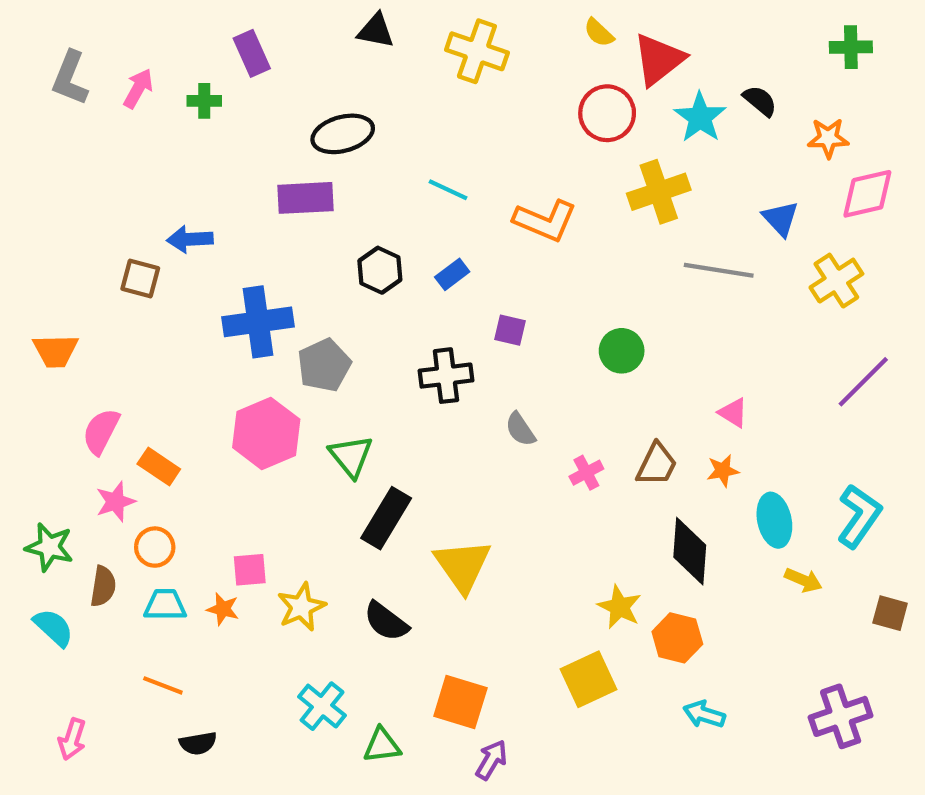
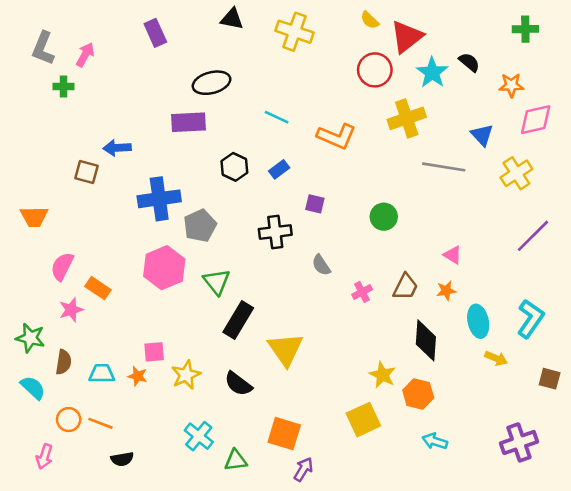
green cross: (204, 101) -> (63, 87), moved
orange circle: (155, 547) -> (69, 420), moved

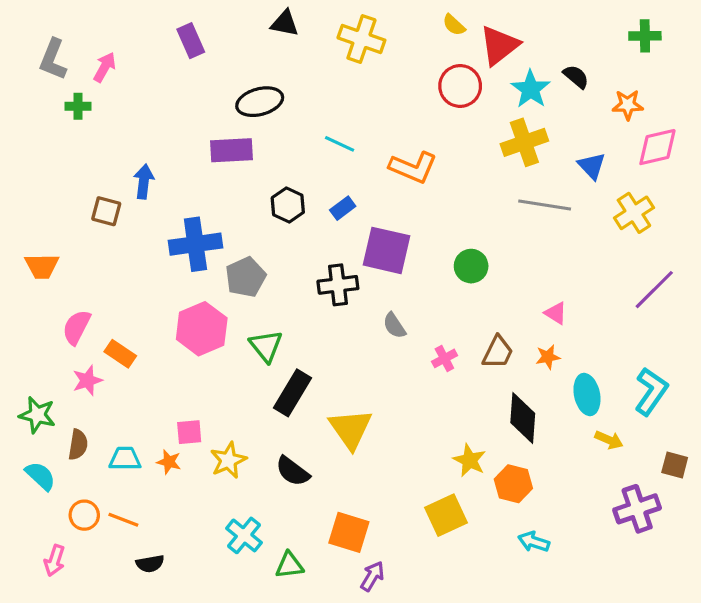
yellow cross: (407, 118) -> (524, 142), moved
blue arrow: (117, 148) -> (144, 182), turned 100
purple square: (315, 204) -> (387, 250), size x2.0
purple cross: (519, 442) -> (637, 509), moved

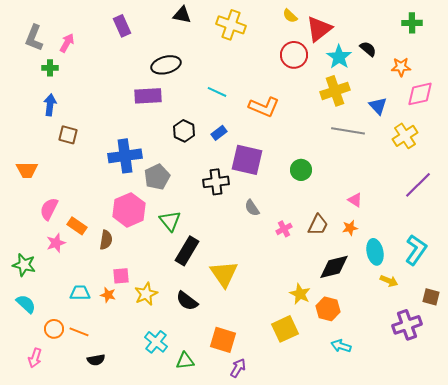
blue arrow: (144, 182) -> (50, 105), moved
black diamond: (523, 418) -> (334, 267), turned 72
brown semicircle: (78, 445) -> (106, 240), moved

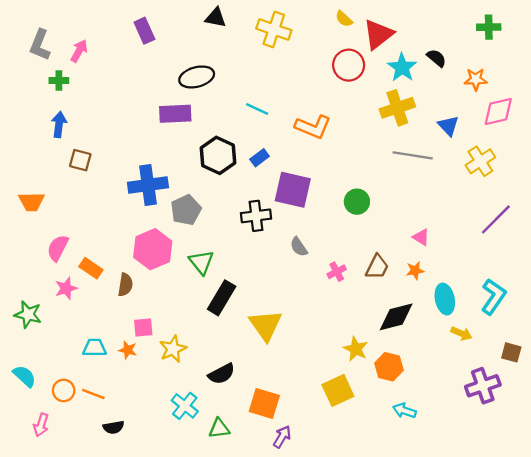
black hexagon: (184, 131) -> (218, 155), size x1.4
black semicircle: (187, 301) -> (222, 374), moved, turned -65
cyan semicircle: (26, 304) -> (24, 376), moved

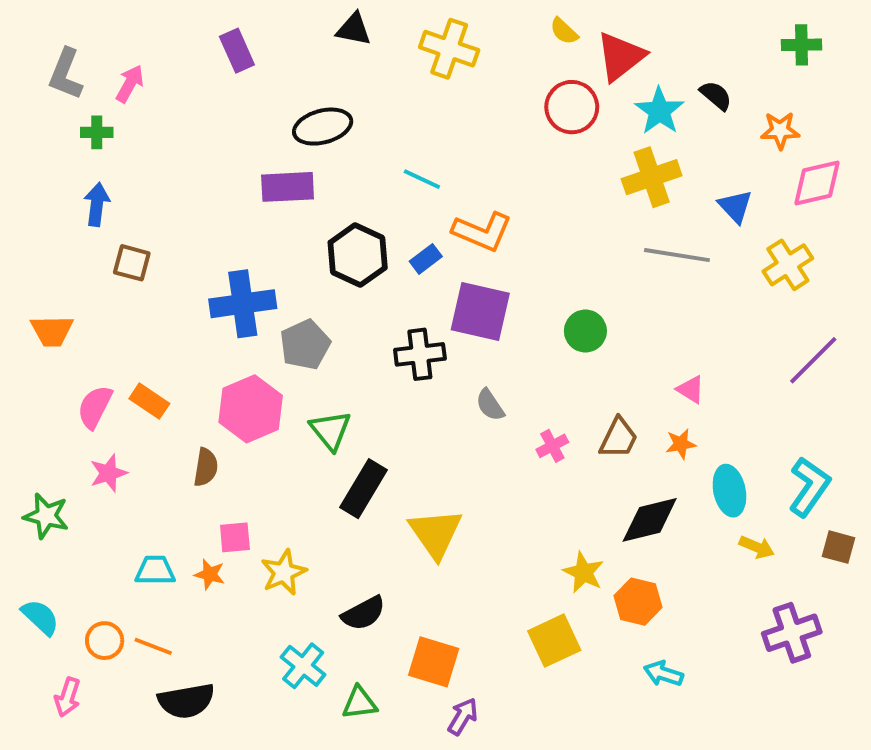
orange L-shape: (313, 127) -> (482, 232), moved
orange rectangle: (91, 268) -> (149, 401), moved
brown square: (511, 352) -> (839, 547), moved
black semicircle: (114, 427) -> (186, 701), size x1.6

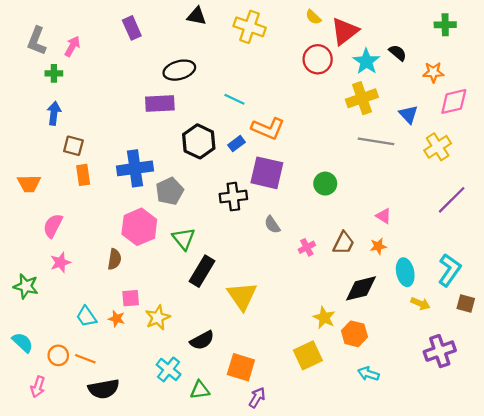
orange rectangle: (149, 401) -> (83, 175), moved, turned 48
cyan trapezoid: (155, 570) -> (86, 317), turned -125

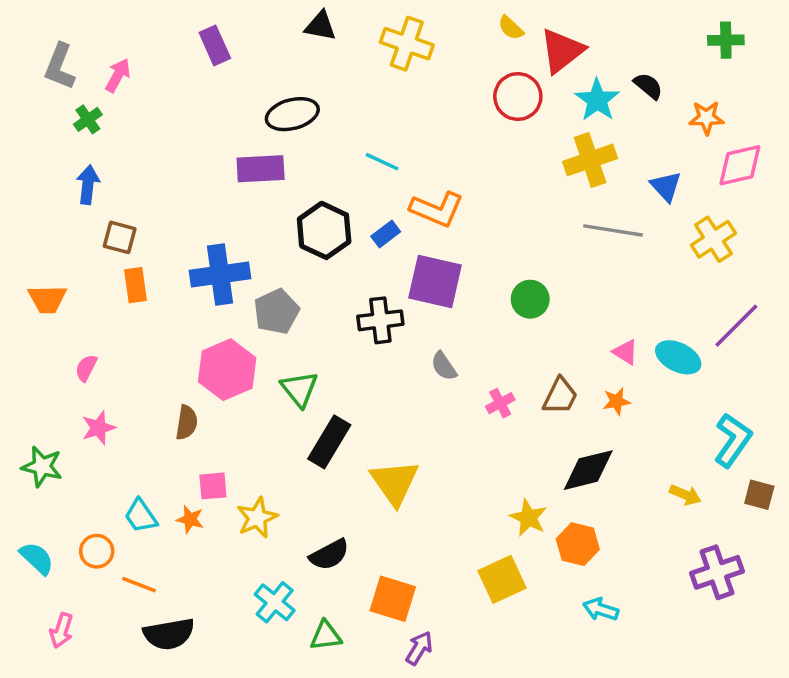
green cross: (54, 73) -> (88, 119), turned -35
pink semicircle: (53, 226) -> (86, 368), size x0.7
cyan ellipse: (405, 272) -> (678, 357), moved, turned -52
orange circle: (58, 355) -> (97, 551), moved

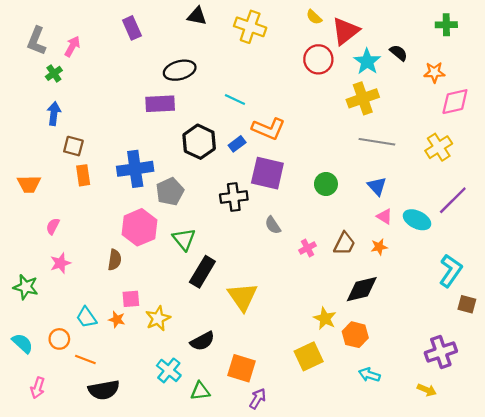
blue triangle: (666, 186) -> (377, 186), moved
yellow arrow: (685, 495) -> (427, 390), moved

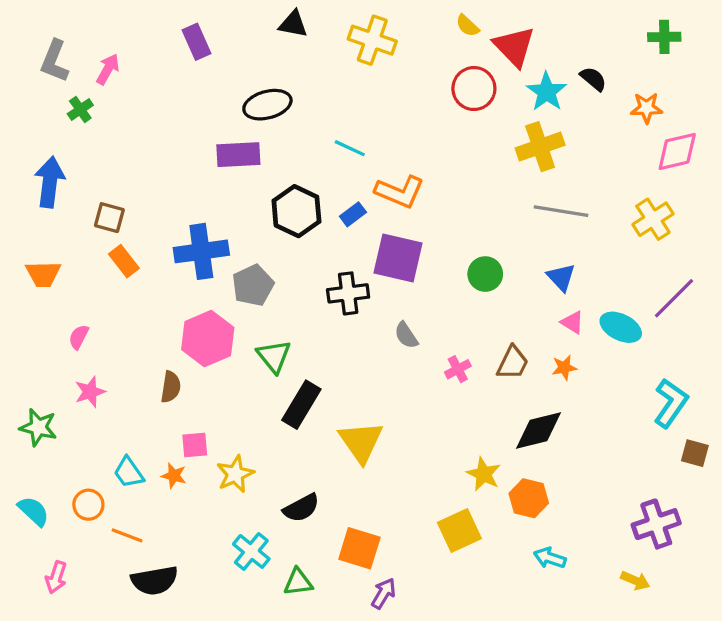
red triangle: (345, 31) -> (514, 47), turned -36
blue arrow: (54, 114) -> (50, 182), moved, size x1.4
orange rectangle: (83, 175) -> (124, 261), turned -30

